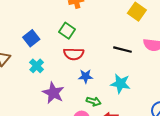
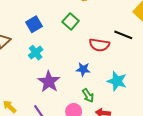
black line: (123, 50) -> (123, 35), moved
red semicircle: (74, 54) -> (99, 45), moved
green arrow: (94, 101) -> (88, 95), turned 32

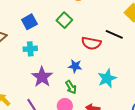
cyan cross: (36, 53) -> (30, 49), turned 32
cyan star: (117, 81) -> (107, 78), turned 30
green arrow: (88, 95) -> (71, 87), moved

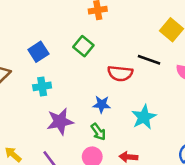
purple star: (42, 77) -> (60, 121), turned 30

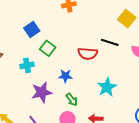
green square: (83, 46) -> (48, 48), moved
blue square: (38, 52) -> (32, 30), moved
blue star: (102, 104) -> (65, 76), moved

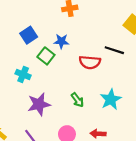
cyan cross: (27, 65) -> (23, 74), turned 32
blue star: (65, 76) -> (61, 41), moved
green arrow: (72, 100) -> (77, 100), moved

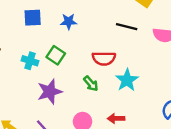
blue square: (29, 35) -> (33, 18), turned 35
green square: (46, 56) -> (56, 55), moved
red semicircle: (90, 62) -> (104, 58), moved

